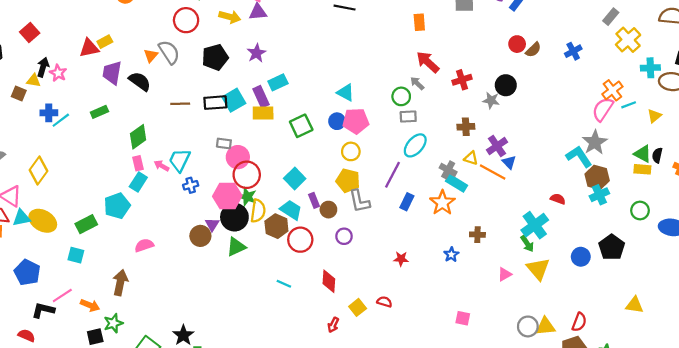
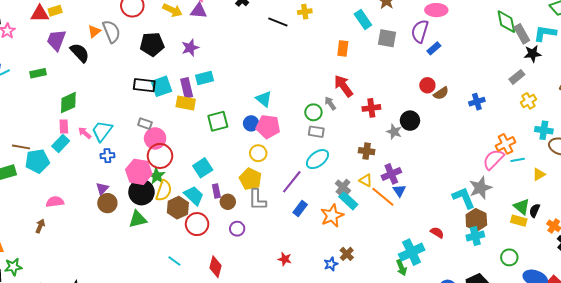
yellow cross: (628, 40) -> (529, 101), size x0.7
brown line: (180, 104) -> (21, 147), moved
purple triangle: (212, 224) -> (102, 189), moved
brown cross: (477, 235) -> (347, 254), moved, turned 32
brown arrow: (120, 283) -> (40, 226), moved, size x0.6

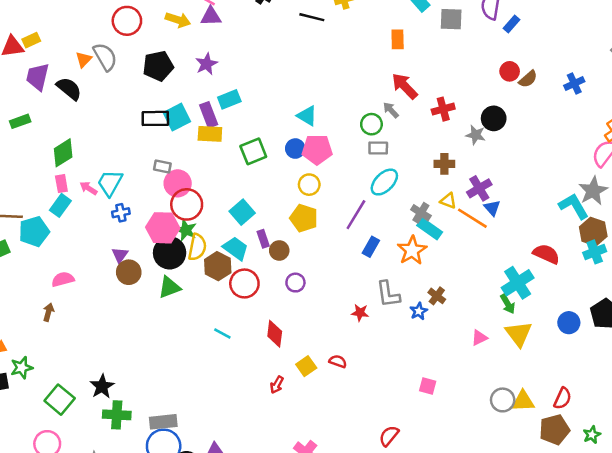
gray L-shape: (257, 200) -> (388, 294), moved
red semicircle: (437, 233) -> (546, 254), size x1.5

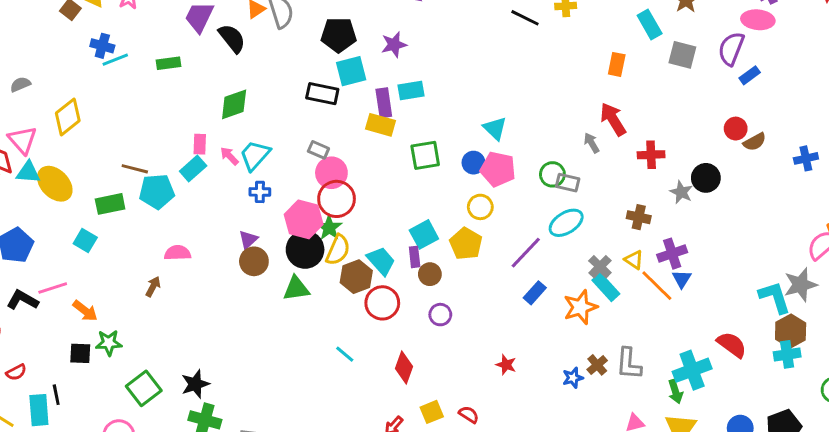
cyan square: (177, 117) -> (351, 71), moved
green circle: (371, 124) -> (552, 174), moved
green diamond: (63, 153) -> (234, 104), moved
cyan square: (242, 212) -> (424, 234), moved
gray L-shape: (388, 294) -> (629, 364), moved

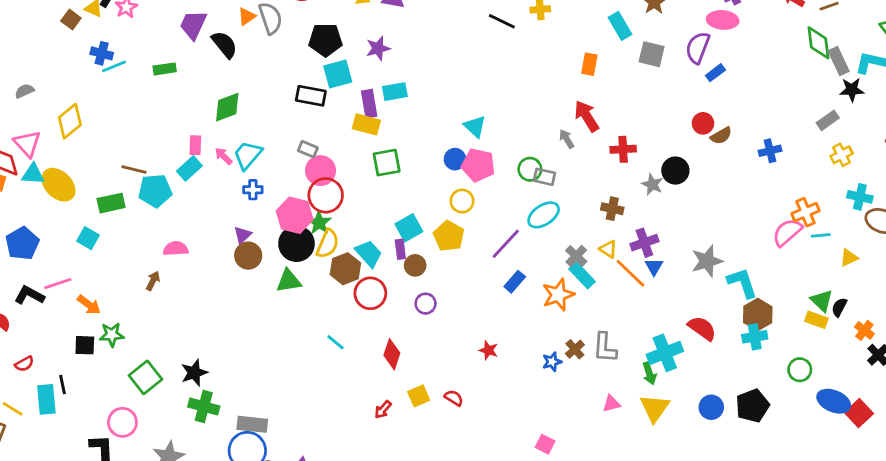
green square: (425, 155) -> (387, 163), moved
gray star: (801, 285) -> (707, 261), moved

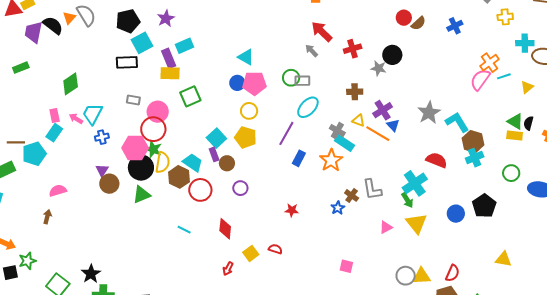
black semicircle: (224, 45) -> (53, 25), moved
yellow cross: (842, 155) -> (505, 17), turned 35
pink circle: (321, 171) -> (158, 112), moved

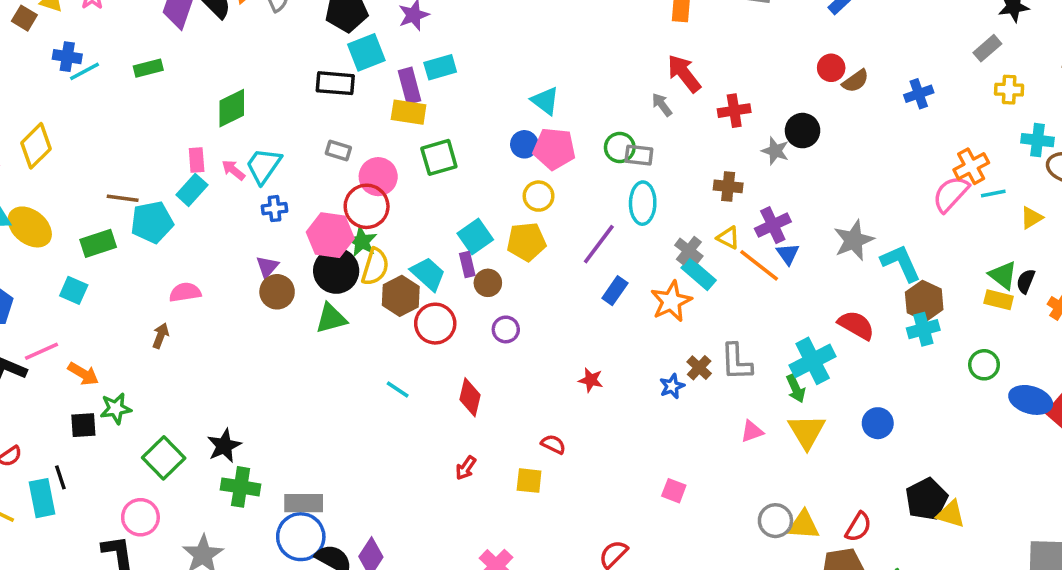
cyan ellipse: (308, 107) -> (643, 203), turned -50
yellow pentagon: (246, 137) -> (526, 242), turned -30
black pentagon: (484, 206) -> (927, 499), moved
yellow square: (251, 253) -> (529, 481), moved, turned 35

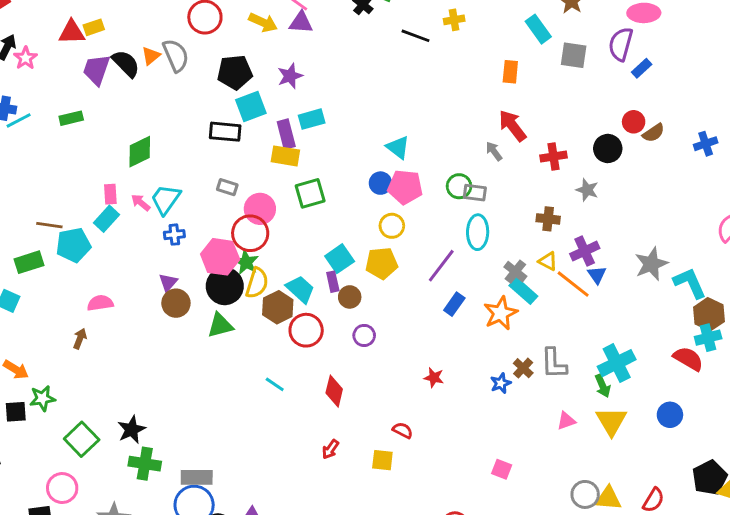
black circle: (803, 131) -> (608, 148), moved
red semicircle: (856, 325) -> (688, 359), moved

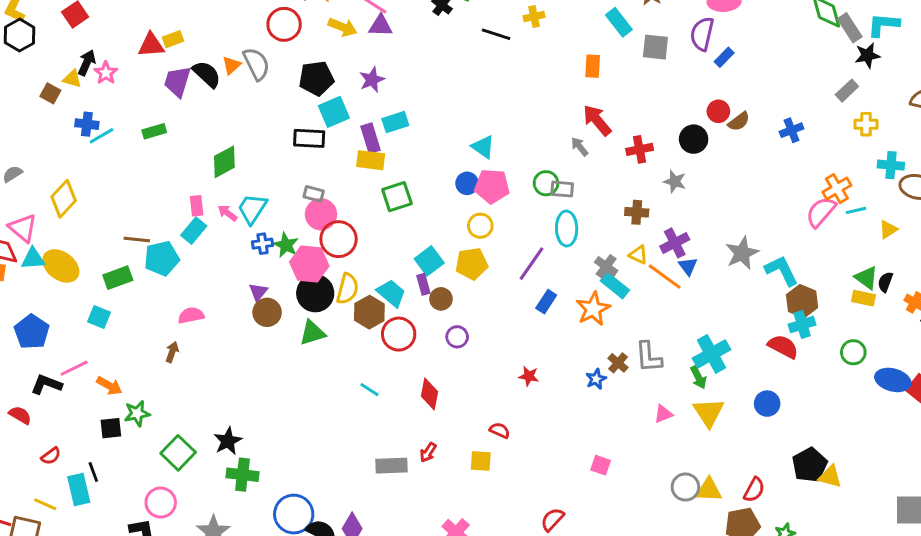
pink circle: (260, 209) -> (321, 214), moved
green star: (246, 262) -> (286, 245), moved
gray rectangle: (197, 477) -> (392, 466), moved

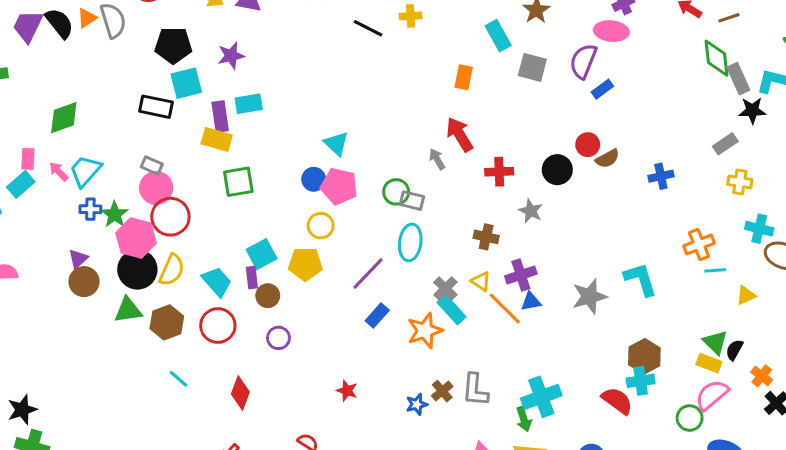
pink semicircle: (821, 212) -> (712, 395), moved
blue triangle: (688, 266) -> (531, 302), turned 48
cyan L-shape: (782, 271) -> (641, 279), moved
brown hexagon: (369, 312) -> (167, 322), moved

